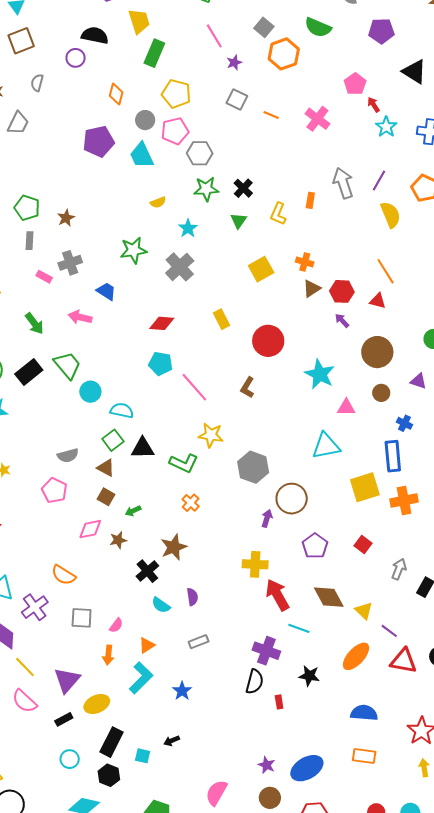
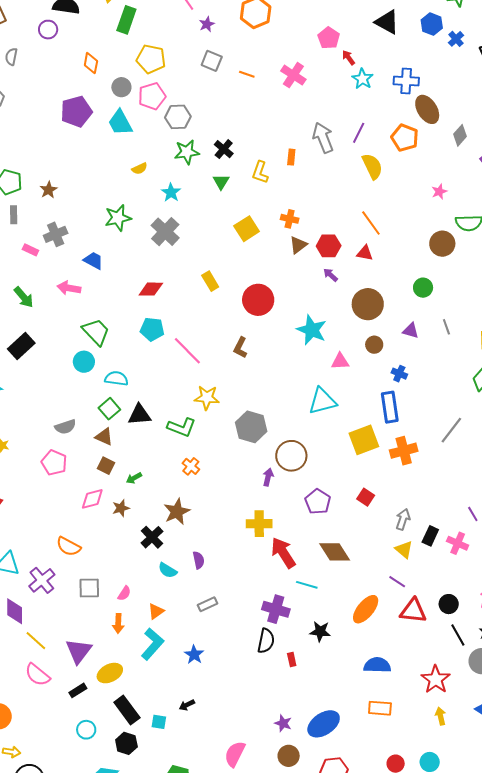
green trapezoid: (67, 365) -> (96, 332), moved
yellow triangle: (364, 611) -> (404, 550), moved
black rectangle: (112, 742) -> (127, 710), turned -60

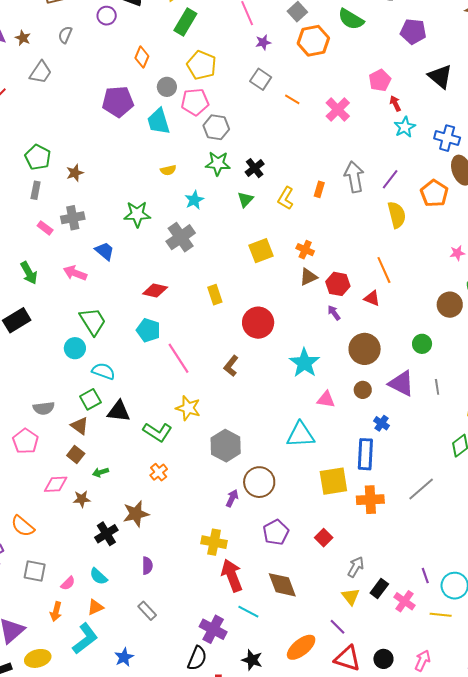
purple triangle: (411, 331) -> (401, 383), size x1.6
cyan semicircle: (168, 570) -> (98, 576), moved
gray rectangle: (208, 604) -> (147, 611), turned 60

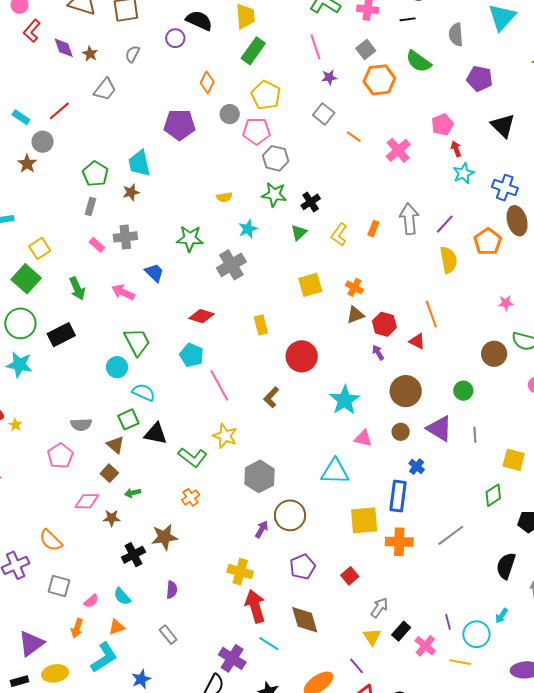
cyan trapezoid: (159, 121) -> (139, 163), moved

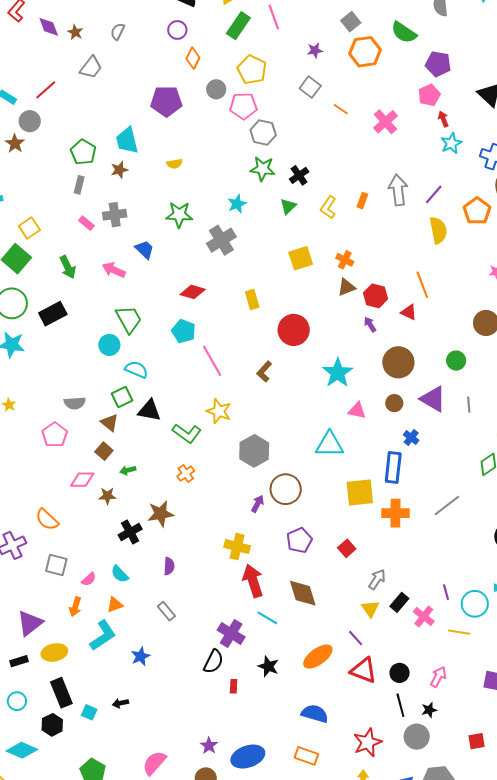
purple circle: (175, 38) -> (177, 30), moved
pink line: (316, 47) -> (274, 17), moved
purple pentagon: (480, 79) -> (438, 64), moved
yellow semicircle: (224, 197) -> (175, 164), moved

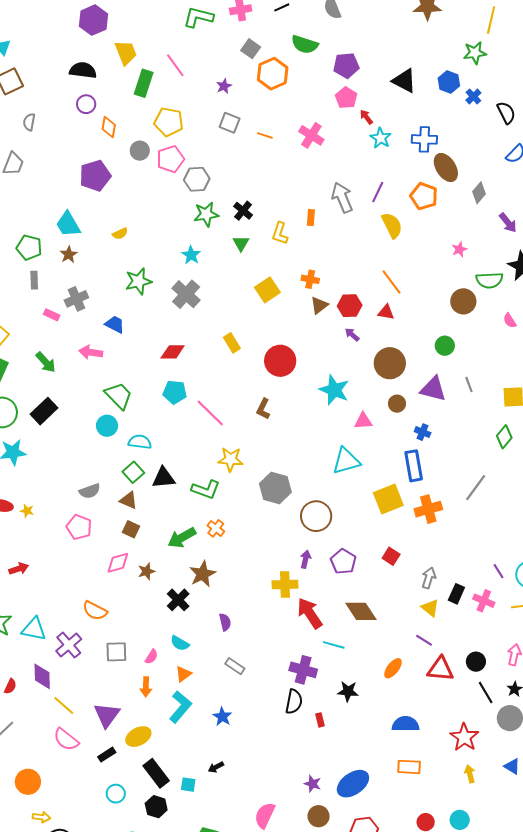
green arrow: (128, 470) -> (182, 538), moved, size x1.8
purple arrow: (258, 504) -> (305, 559), moved
orange ellipse: (318, 657) -> (393, 668), size x0.7

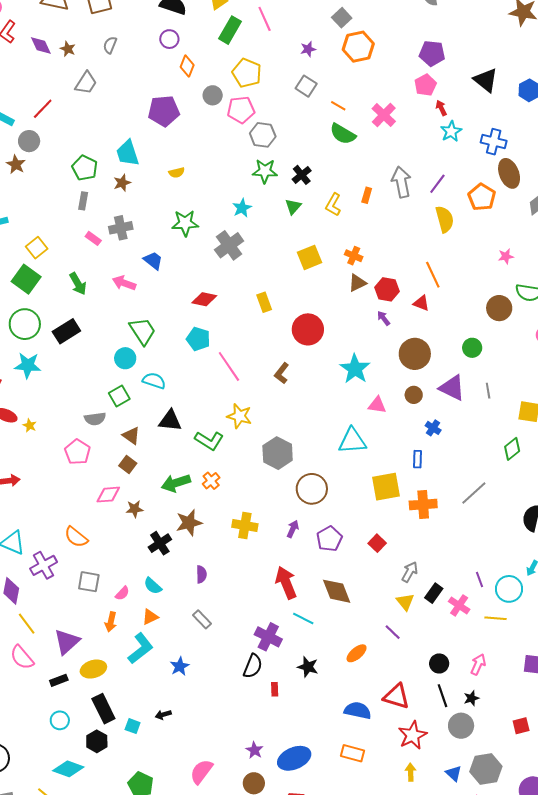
green semicircle: (305, 44) -> (343, 134), moved
blue rectangle: (414, 466) -> (417, 459), size x0.6
green square: (133, 472) -> (119, 396), moved
yellow cross: (285, 585) -> (245, 525), moved
red triangle: (441, 669) -> (396, 696), moved

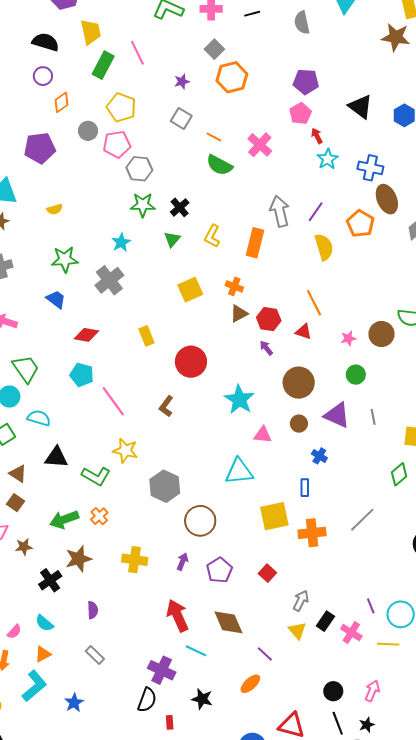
orange diamond: (187, 66) -> (61, 102), turned 35
orange rectangle: (367, 195) -> (255, 243), moved, size x1.8
pink star: (506, 256) -> (348, 338), moved
blue trapezoid: (153, 261) -> (56, 299), moved
purple line: (393, 632) -> (265, 654), moved

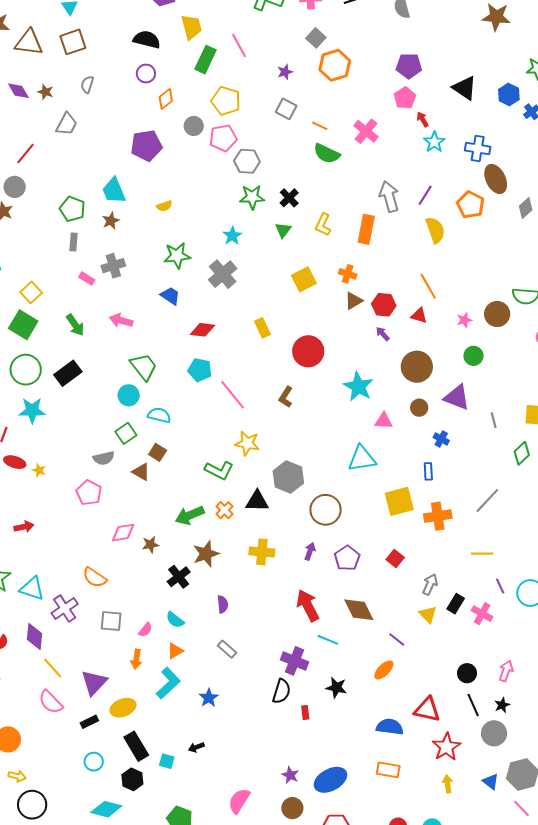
gray line: (373, 417) -> (494, 420), moved
black triangle: (56, 457) -> (257, 501), moved
brown square: (15, 503) -> (158, 452), moved
yellow line: (388, 644) -> (482, 554), moved

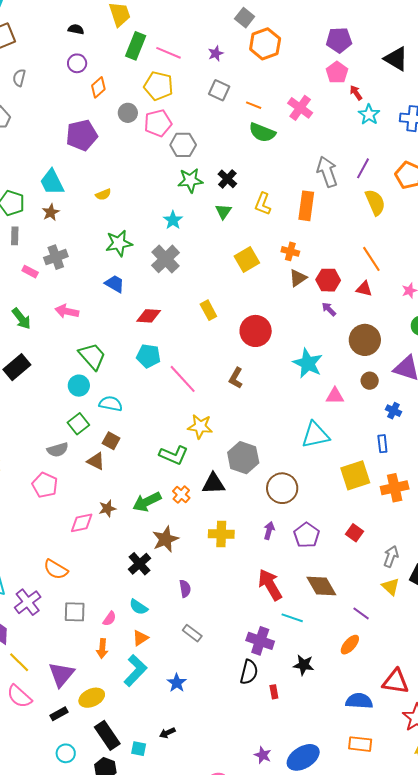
black semicircle: (147, 39) -> (76, 29), size x0.6
pink line: (239, 45) -> (168, 53), moved, turned -35
brown star: (151, 545) -> (107, 508), moved

